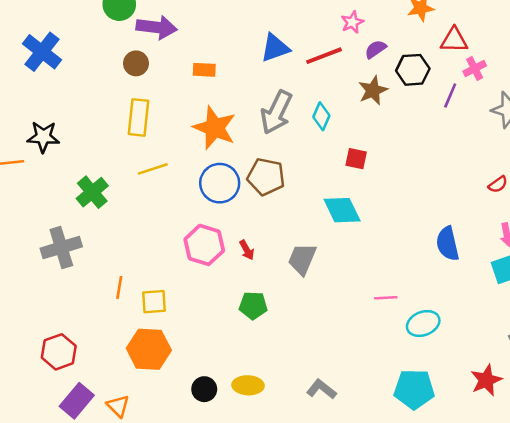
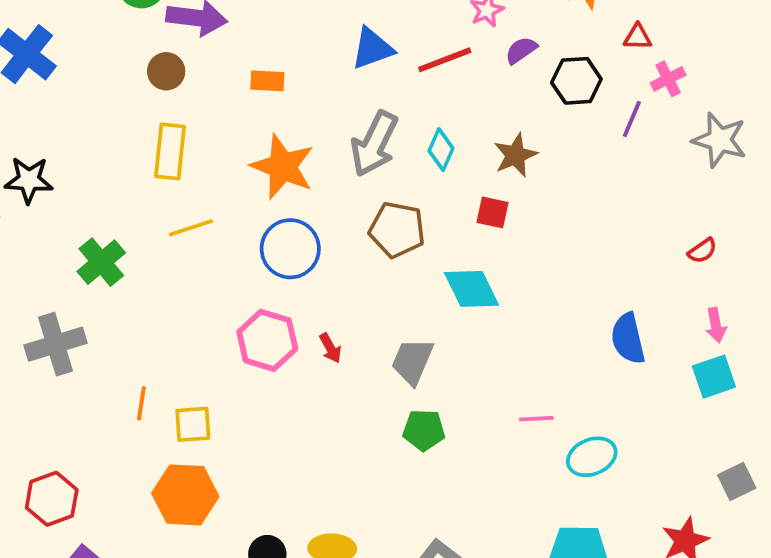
red triangle: (454, 40) -> (638, 37), size x0.7
brown star: (373, 90) -> (515, 155), moved
brown pentagon: (266, 177) -> (397, 230), moved
green pentagon: (253, 305) -> (424, 430), moved

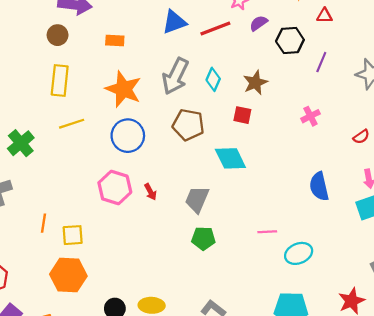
pink cross: (668, 79) -> (310, 116), moved

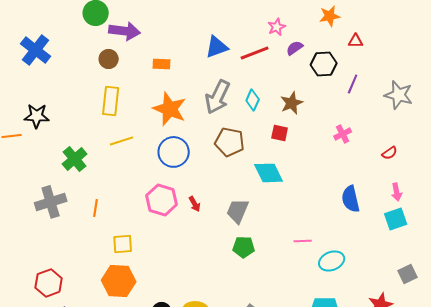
orange line: (43, 223) -> (96, 208), moved

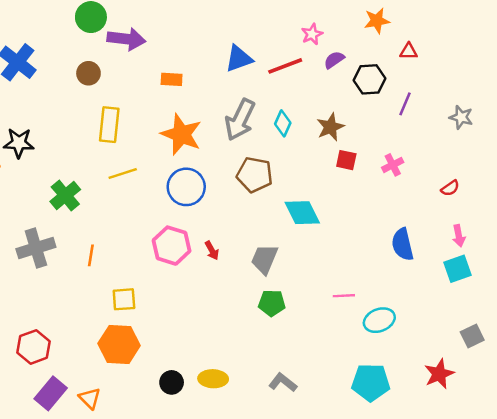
brown circle: (109, 59) -> (88, 73), moved
gray star: (399, 95) -> (461, 117), size x0.7
red square: (280, 133) -> (346, 160), moved

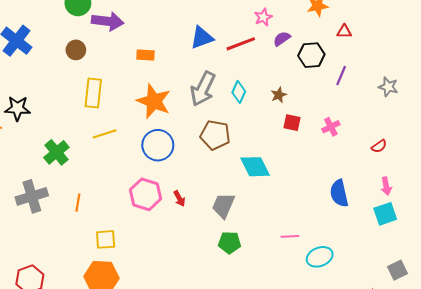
brown star: (330, 127) -> (279, 95), size x0.7

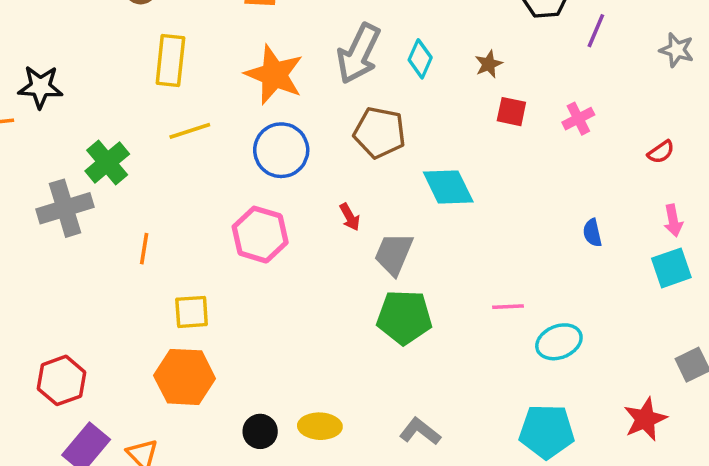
blue semicircle: (339, 193) -> (592, 233), size x0.6
gray cross: (32, 196) -> (65, 208), moved
red arrow: (179, 198) -> (350, 217), moved
green pentagon: (230, 242) -> (404, 317), size x1.4

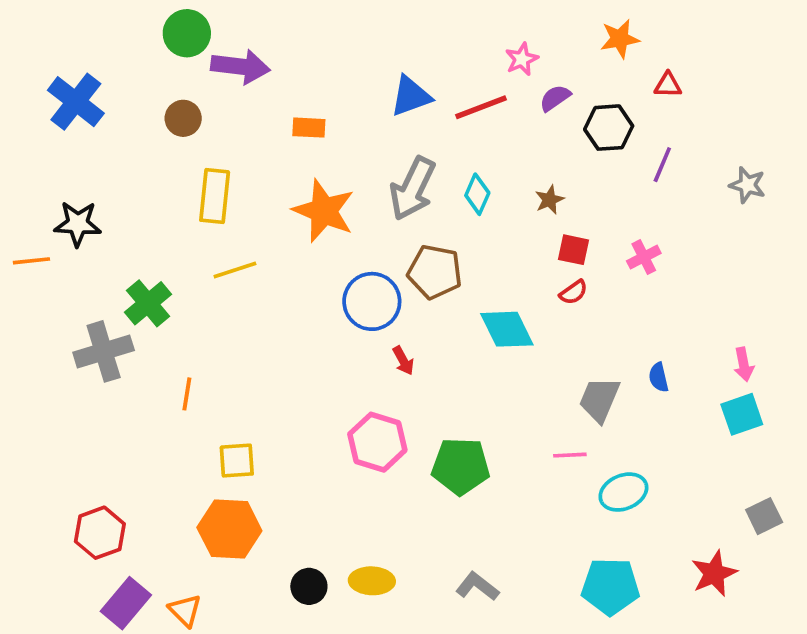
blue circle: (281, 150) -> (372, 301), moved
red semicircle: (661, 152) -> (573, 292), moved
pink hexagon: (260, 235) -> (377, 442), moved
gray trapezoid: (394, 254) -> (599, 400), moved

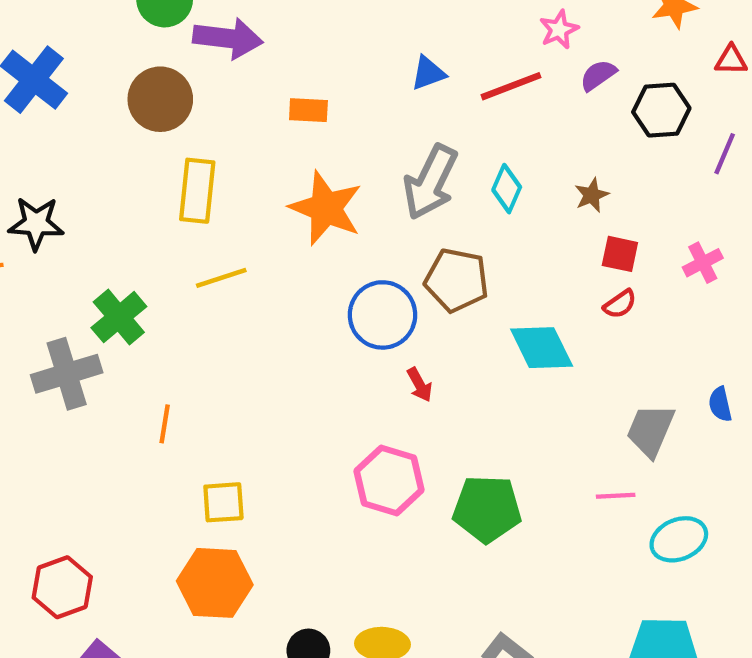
blue triangle: (411, 96) -> (428, 73), size x0.7
brown circle: (183, 118) -> (160, 99), size x1.5

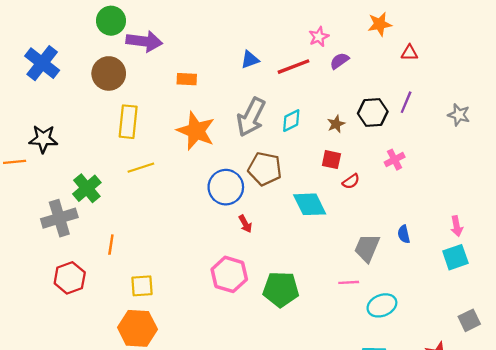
black hexagon: (661, 110) -> (373, 113), moved
cyan diamond: (507, 189) -> (291, 121), turned 40
red square: (620, 254) -> (331, 160), moved
red hexagon: (62, 587) -> (70, 278), moved

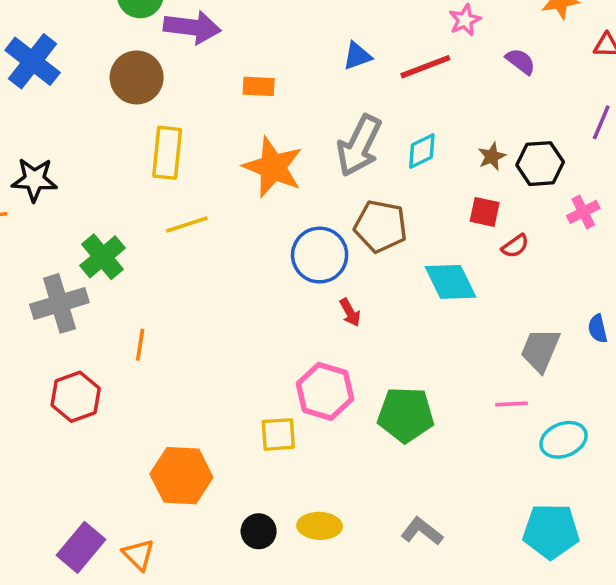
purple semicircle: (339, 61) -> (520, 61), moved, turned 72
black hexagon: (373, 113) -> (540, 164), moved
yellow square: (142, 286) -> (278, 434), moved

